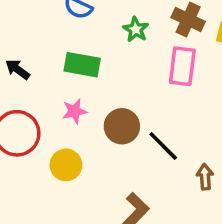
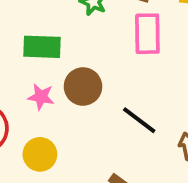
pink star: (74, 111) -> (41, 97), turned 30
brown circle: (122, 126) -> (83, 87), moved

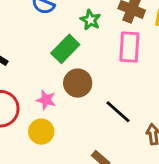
green rectangle: (42, 47) -> (65, 49), moved, turned -52
pink star: (41, 97) -> (46, 100), moved

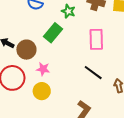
pink rectangle: (129, 47) -> (96, 39), moved
brown circle: (78, 83) -> (26, 50), moved

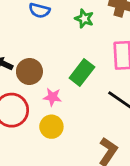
green rectangle: (53, 33) -> (82, 72), moved

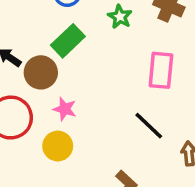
green rectangle: (82, 72) -> (68, 41), moved

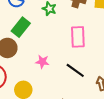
pink star: (65, 109) -> (42, 62), moved

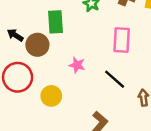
green rectangle: (21, 27) -> (56, 22), turned -48

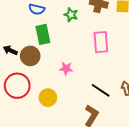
black line: (115, 79) -> (101, 90), moved

